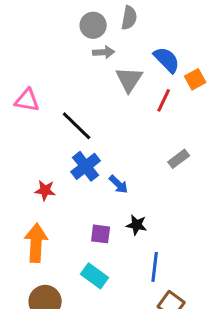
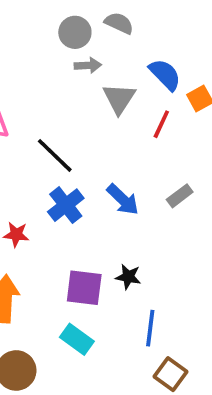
gray semicircle: (129, 18) -> (119, 23), turned -75
blue arrow: (119, 184) -> (123, 200), moved, size x1.4
purple square: (101, 234) -> (84, 288), size x1.5

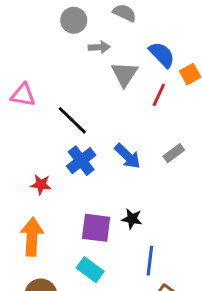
gray circle: (75, 32) -> (74, 20), moved

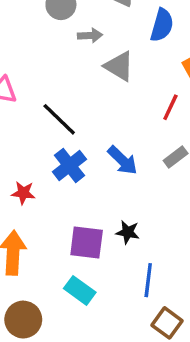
blue semicircle: (162, 55) -> (162, 25), moved, turned 60
gray triangle: (124, 74) -> (119, 66), turned -32
red line: (159, 95) -> (170, 107), moved

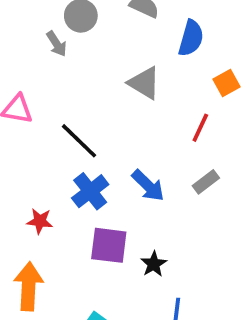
gray arrow: (90, 35) -> (57, 44), moved, turned 60
black star: (128, 232) -> (154, 264), turned 30
purple square: (87, 243) -> (109, 245), moved

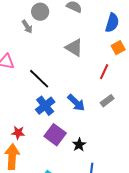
blue semicircle: (191, 38) -> (112, 23), moved
red star: (40, 221) -> (18, 133), moved
purple square: (109, 245) -> (55, 135), turned 30

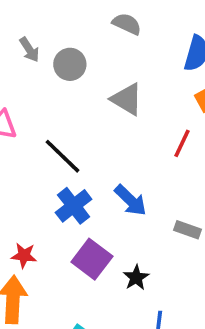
gray circle: (40, 12) -> (70, 64), moved
gray arrow: (27, 27) -> (29, 50), moved
gray rectangle: (107, 101) -> (187, 230), moved, turned 56

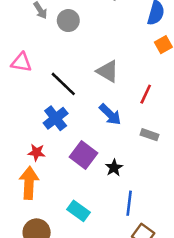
gray triangle: (127, 99) -> (108, 71), moved
red line: (182, 143) -> (146, 94), moved
blue cross: (74, 206) -> (56, 118), moved

